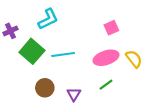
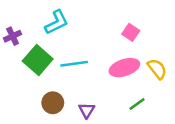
pink square: (111, 28) -> (131, 32), turned -32
green line: (106, 85) -> (137, 104), moved

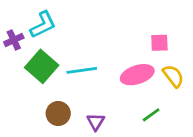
cyan L-shape: (57, 22) -> (43, 25), moved
pink square: (131, 32) -> (159, 43), moved, turned -36

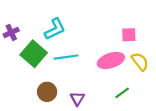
cyan L-shape: (43, 25) -> (55, 29), moved

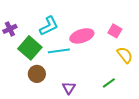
pink square: (129, 35) -> (115, 31), turned 32
pink ellipse: (111, 60) -> (82, 36), moved
brown circle: (47, 92) -> (37, 74), moved

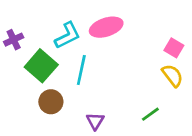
pink square: (115, 31) -> (174, 48), moved
pink ellipse: (82, 36) -> (106, 27), moved
cyan line: (59, 51) -> (81, 70), turned -70

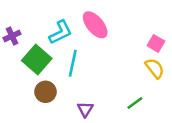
pink ellipse: (106, 27) -> (95, 25), turned 68

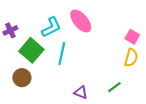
yellow semicircle: (155, 68) -> (131, 58), turned 54
brown circle: (46, 92) -> (22, 78), moved
purple triangle: (85, 109) -> (81, 92), moved, turned -40

